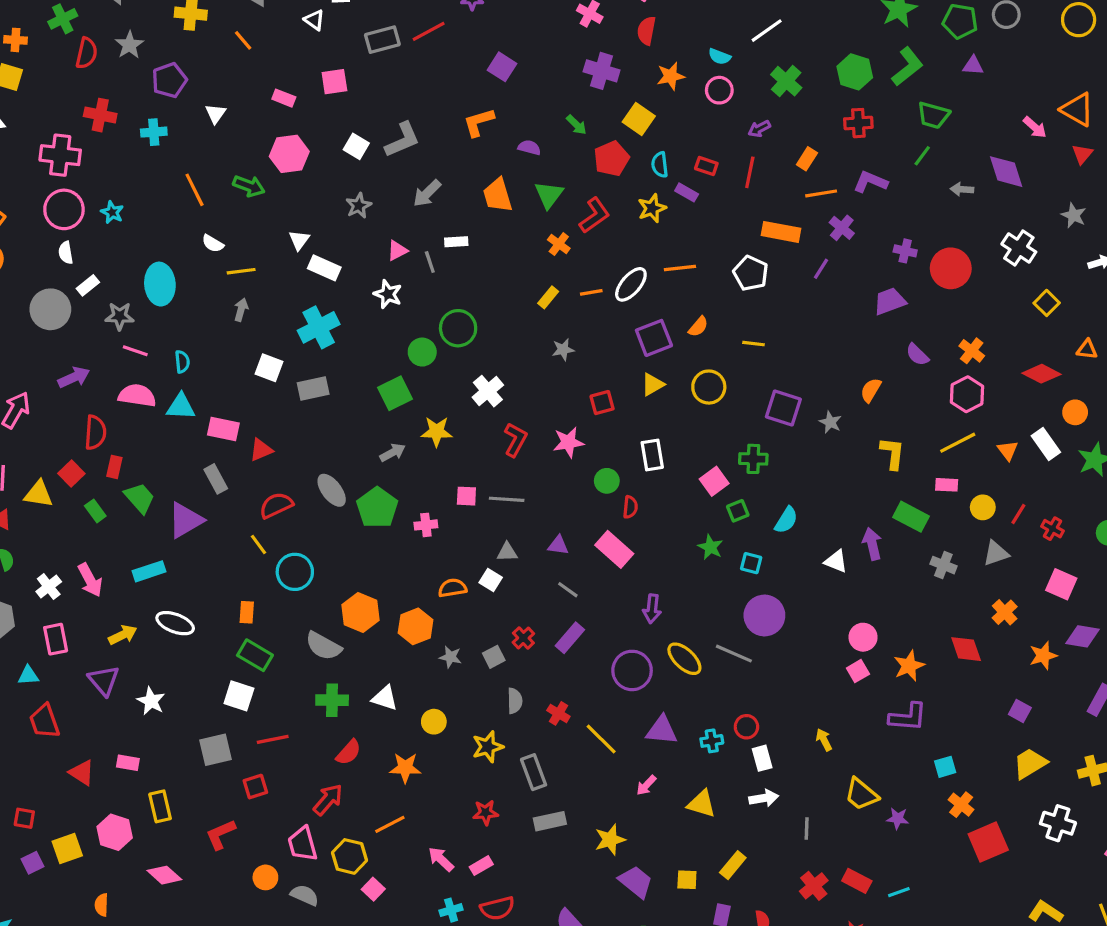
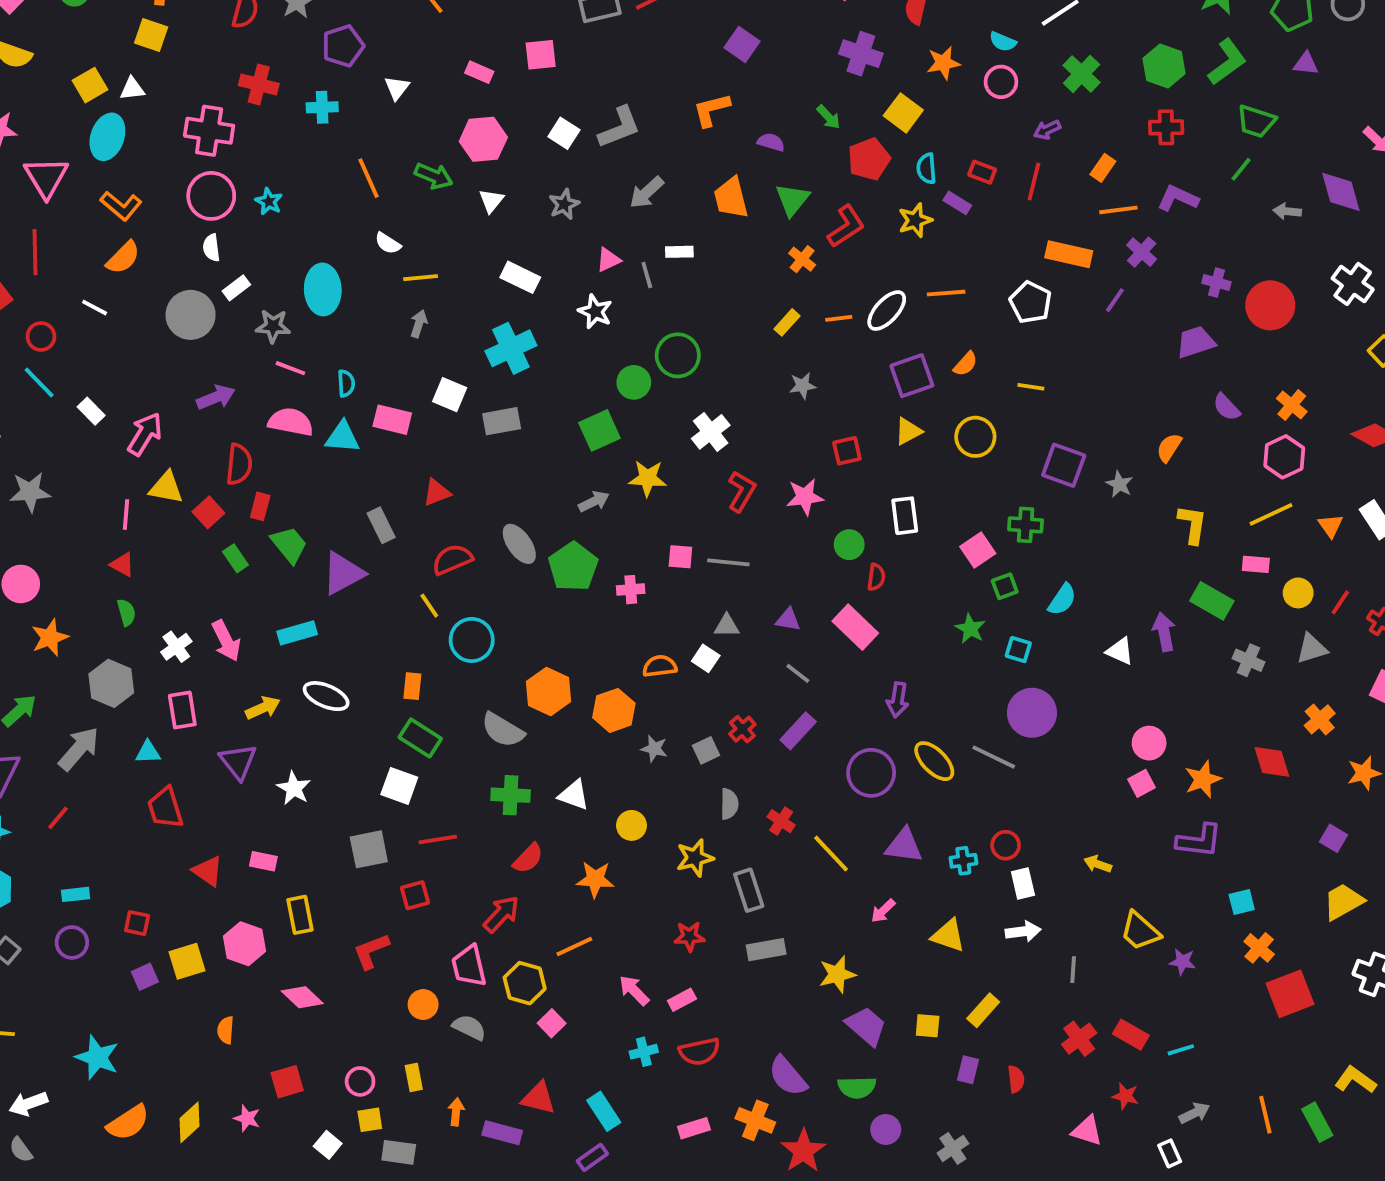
white triangle: (299, 240) -> (491, 201), moved
pink rectangle: (223, 429) -> (392, 420), moved
yellow triangle: (39, 494) -> (166, 488), moved
yellow arrow: (824, 740) -> (1098, 864), turned -45

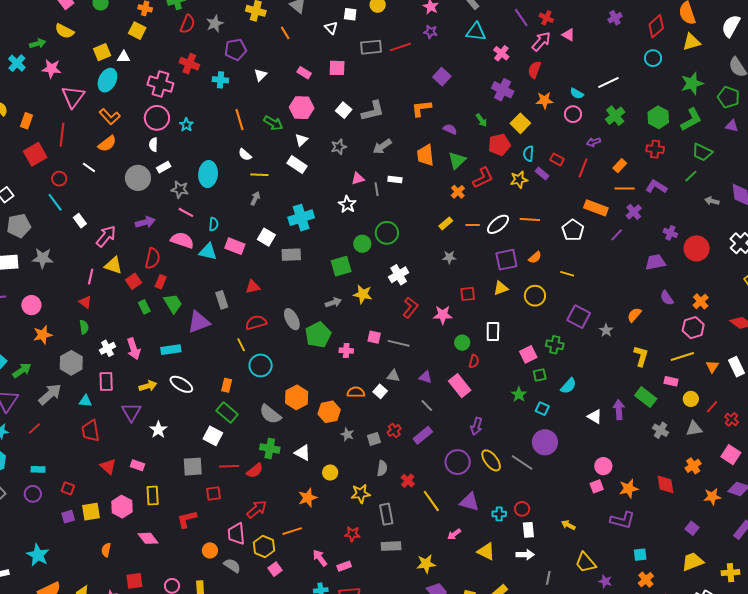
white rectangle: (520, 277) -> (297, 165), moved
red semicircle: (528, 858) -> (255, 471), moved
orange star: (595, 879) -> (308, 498), turned -30

